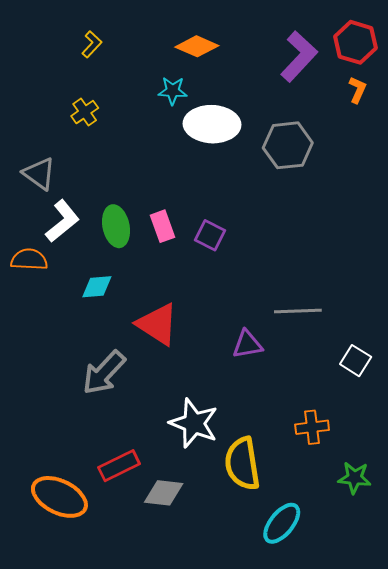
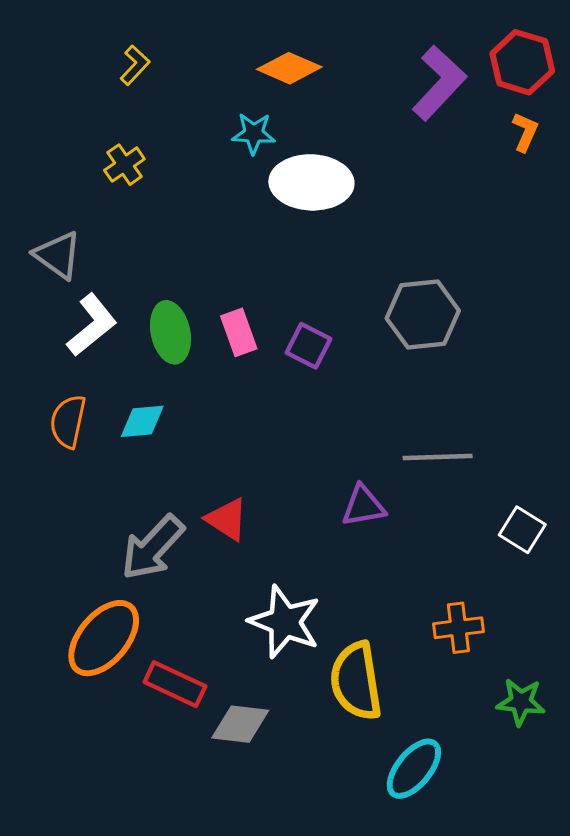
gray hexagon: (288, 145) -> (423, 315), moved
orange semicircle: (29, 260) -> (68, 421), moved, turned -81
red triangle: (157, 324) -> (227, 519), moved, size x0.7
red rectangle: (119, 466) -> (175, 684), turned 51
orange ellipse: (59, 497) -> (104, 638), moved, turned -76

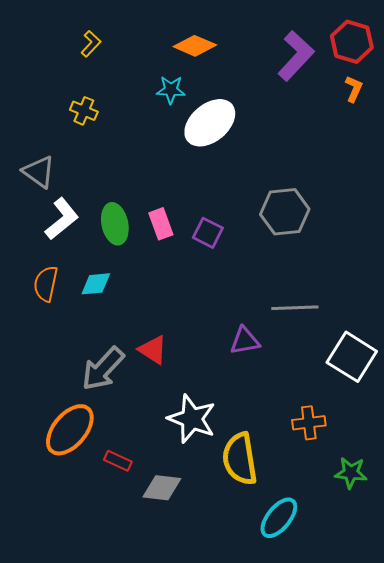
yellow cross: (124, 165) -> (84, 111), turned -32
white ellipse: (311, 182) -> (210, 123), turned -42
white square: (522, 530) -> (352, 357), size x1.6
red rectangle: (175, 684) -> (118, 461), size x0.7

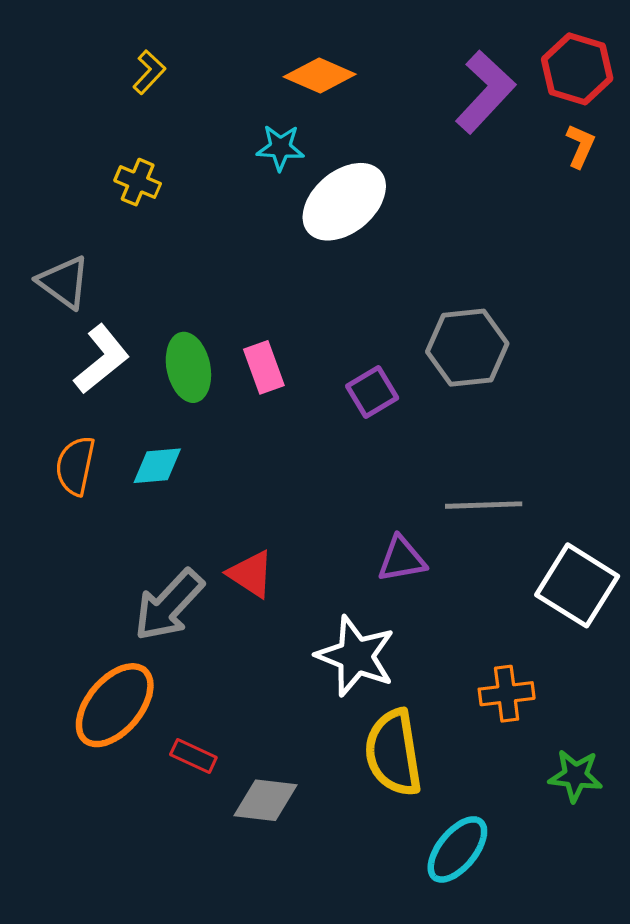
purple square: (208, 233) -> (372, 392), moved, turned 32
white star: (192, 419) -> (356, 656), moved

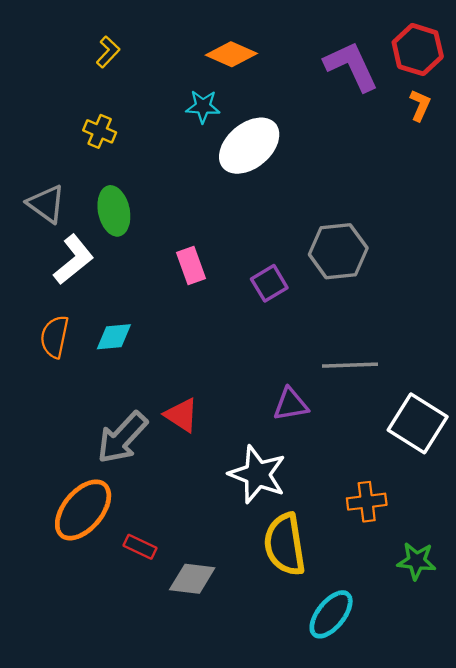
purple L-shape: (485, 92) -> (351, 66), turned -68
green ellipse: (188, 367) -> (114, 211), moved

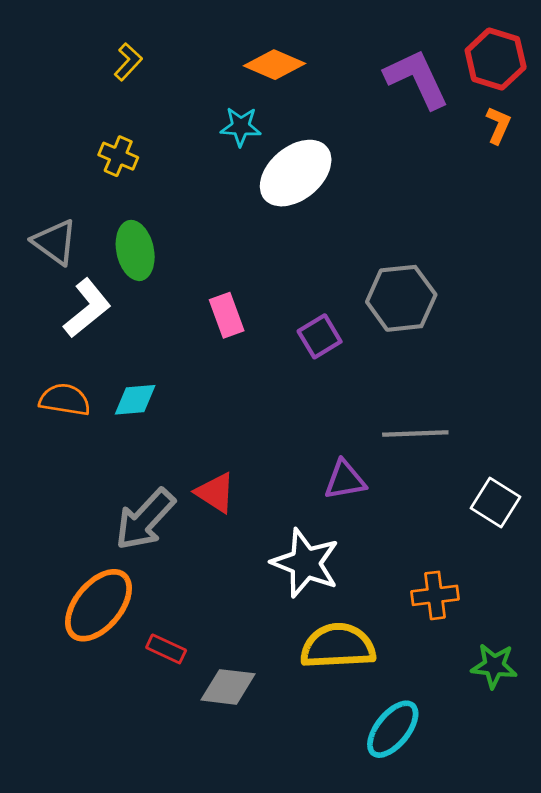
orange semicircle: (55, 337) -> (65, 400), turned 87
white square: (418, 423) -> (496, 502), size x0.7
yellow semicircle: (285, 544) -> (338, 646), turned 96

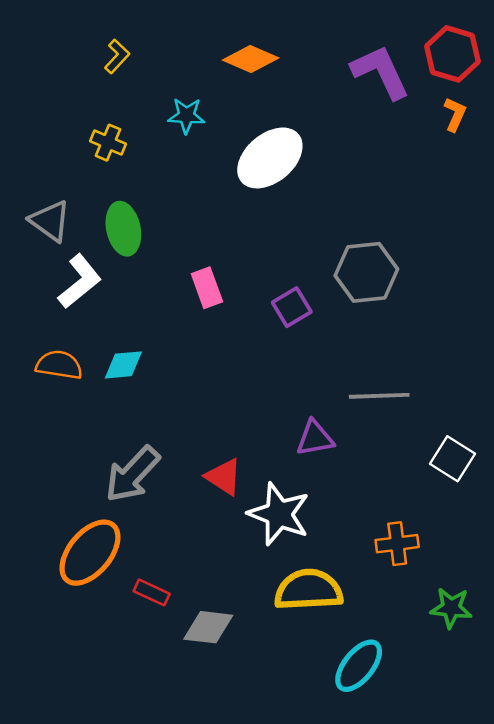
cyan star: (241, 127) -> (186, 116), moved
red triangle: (215, 493) -> (224, 477), moved

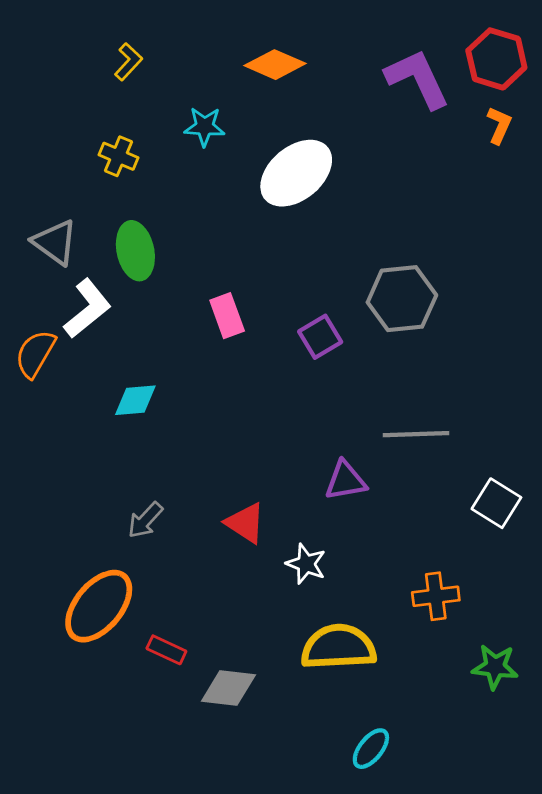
orange semicircle: (59, 365) -> (35, 354), moved, turned -69
gray arrow: (132, 474) -> (145, 520), size x0.6
white star: (279, 514) -> (306, 564), size x0.6
cyan ellipse: (359, 666) -> (371, 749), moved, size x0.7

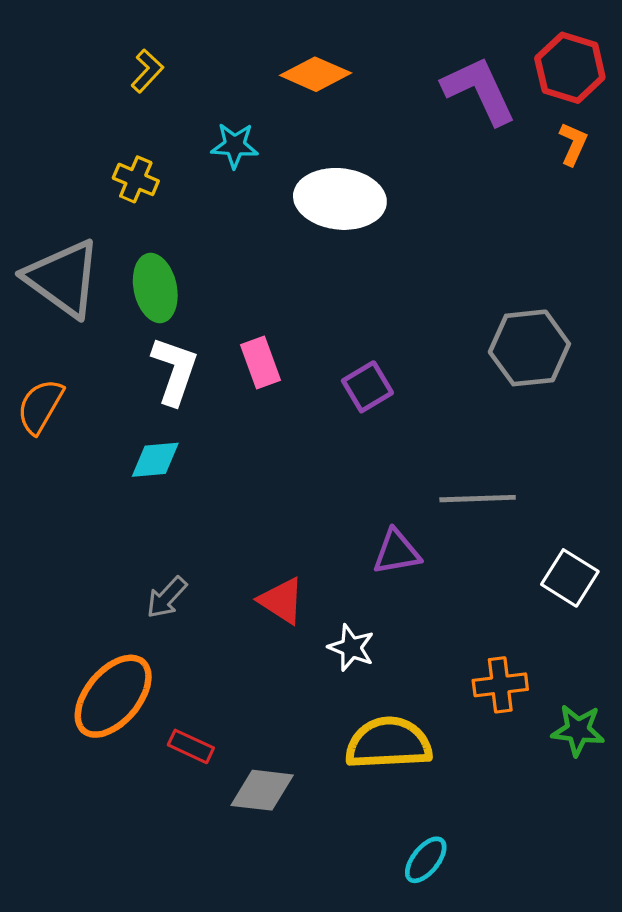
white ellipse: (296, 173) -> (340, 199), turned 46
gray triangle: (55, 242) -> (63, 278), size x1.5
gray hexagon: (402, 299) -> (529, 348), moved
white L-shape: (87, 309) -> (175, 371), moved, turned -32
green star: (495, 667) -> (578, 730), moved

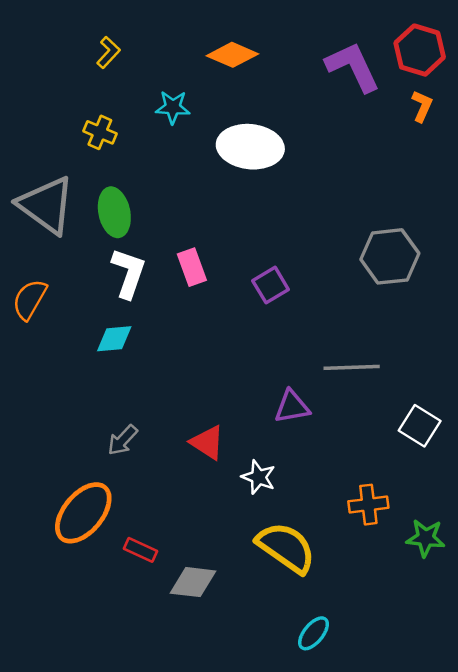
yellow semicircle: (388, 743) -> (286, 547), turned 38

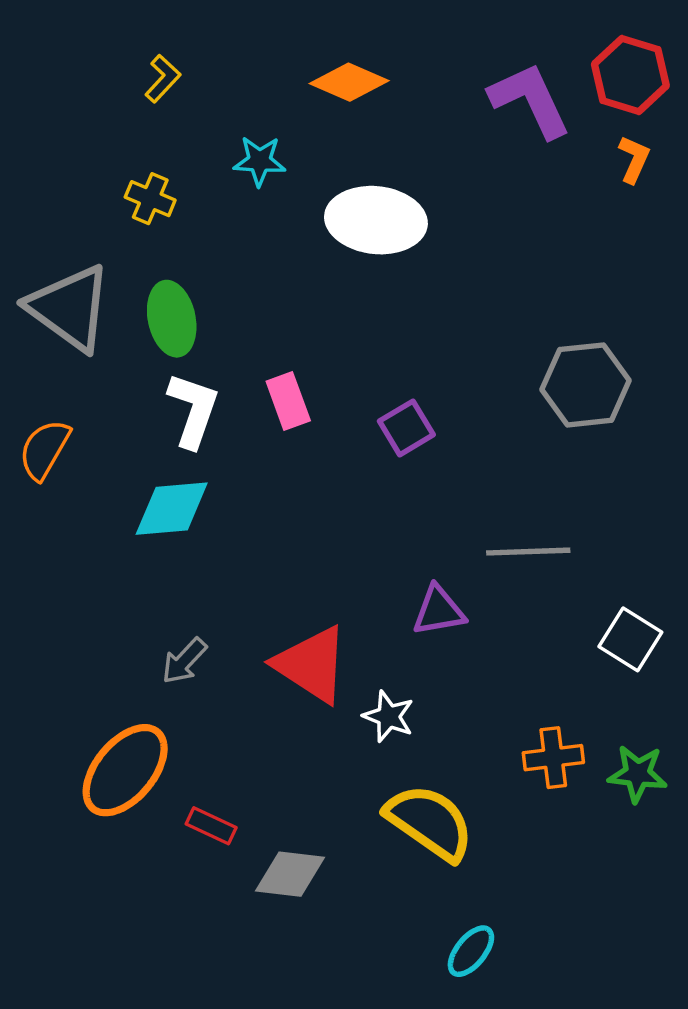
cyan diamond: (114, 339) -> (172, 509), size x1.4
red triangle: (207, 442) -> (311, 664), size x1.5
green star: (426, 538) -> (638, 774), moved

